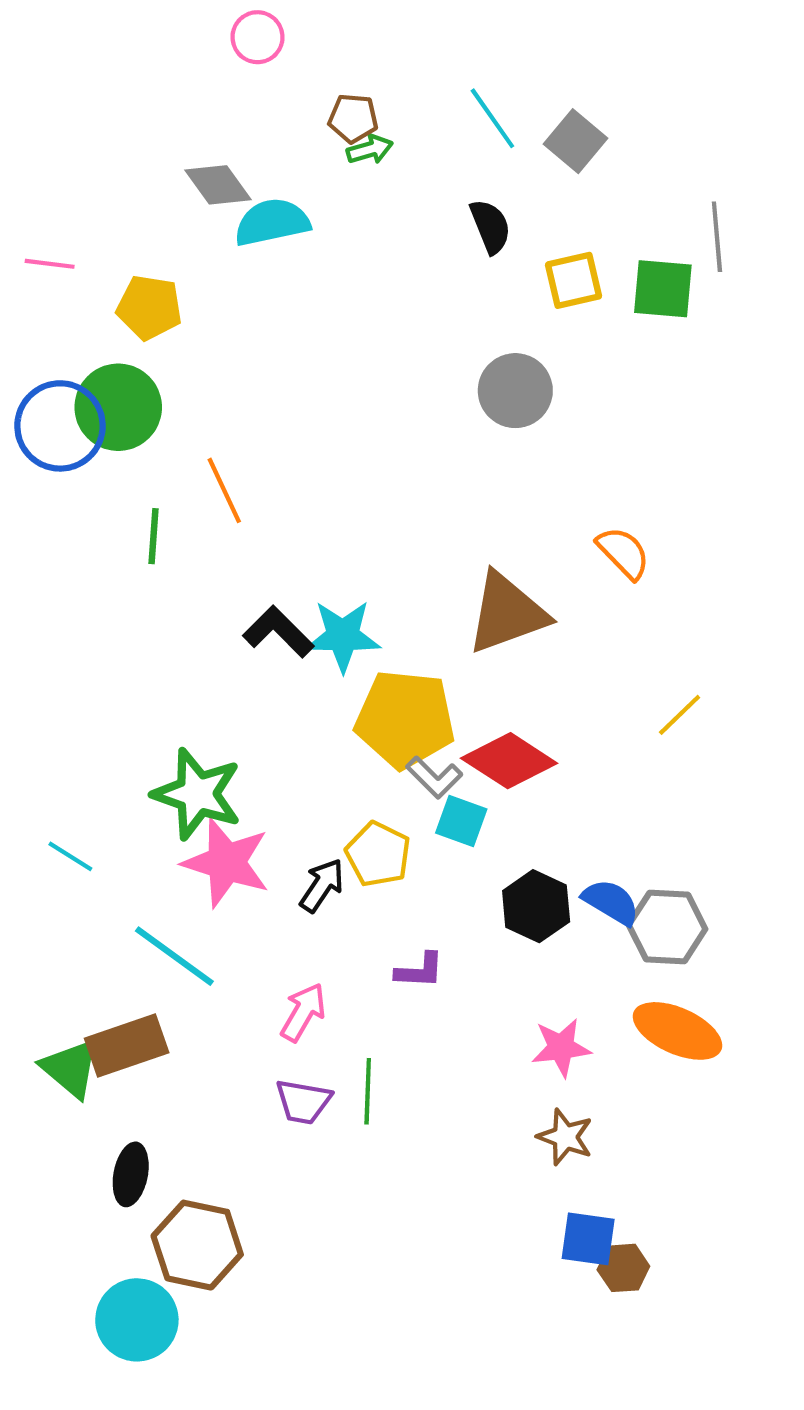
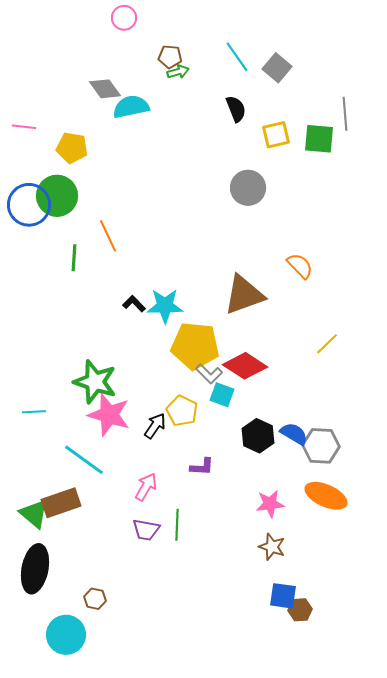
black L-shape: (278, 632) -> (134, 304), size x0.7
cyan line: (70, 856) -> (34, 412), turned -35
black ellipse: (131, 1174) -> (35, 569), moved, size x1.6
brown hexagon: (197, 1245) -> (95, 599), size x0.5

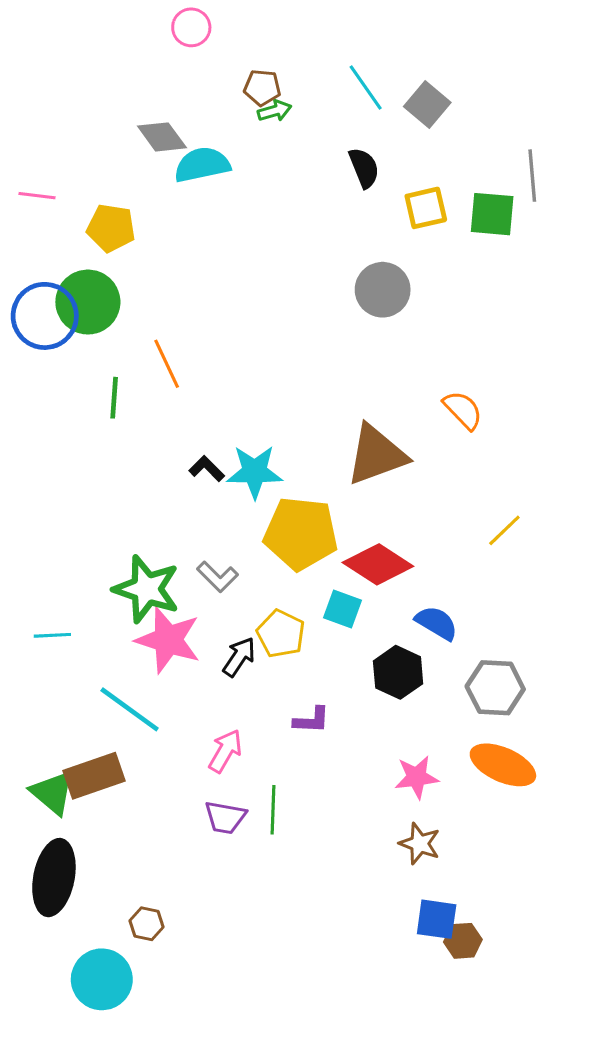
gray L-shape: (209, 374) -> (217, 577), moved
blue semicircle: (294, 434) -> (437, 623), moved

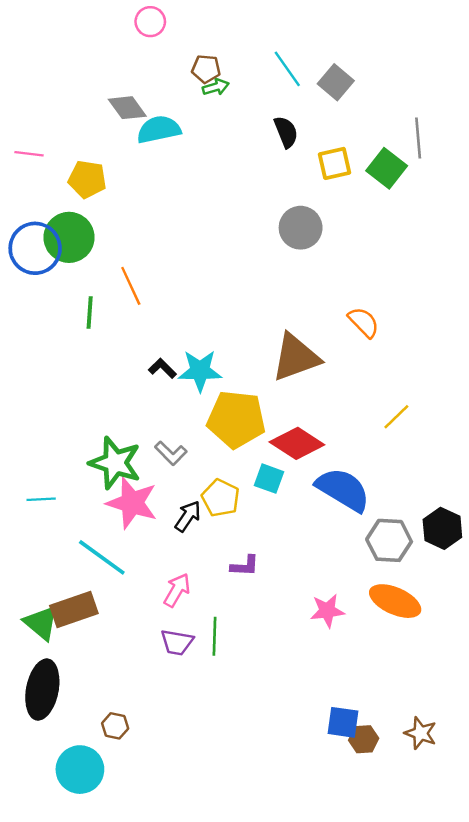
green square: (492, 214) -> (387, 168), turned 33
blue semicircle: (437, 623) -> (343, 490), size x1.6
black hexagon: (398, 672) -> (442, 528), moved
brown star: (420, 844) -> (421, 733), moved

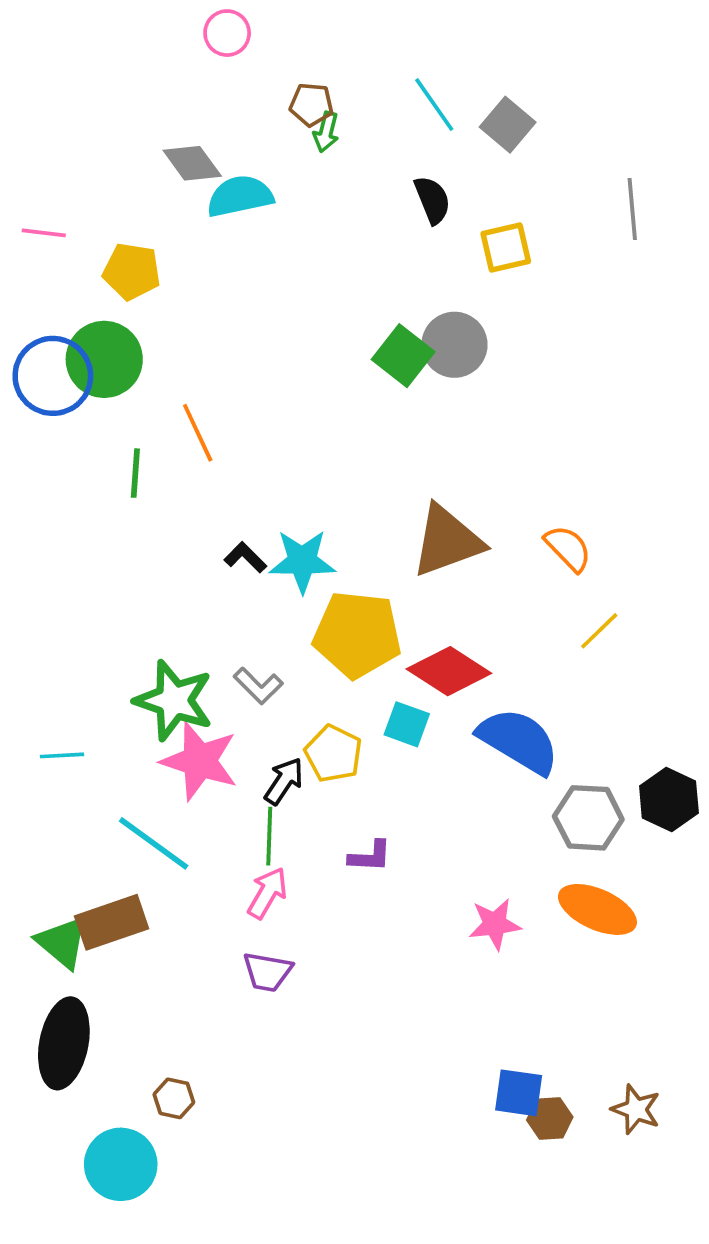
green arrow: (216, 87) -> (326, 132), turned 120
green square: (387, 168) -> (403, 356), moved
orange semicircle: (364, 322) -> (568, 548), moved
green line: (214, 636) -> (269, 836), moved

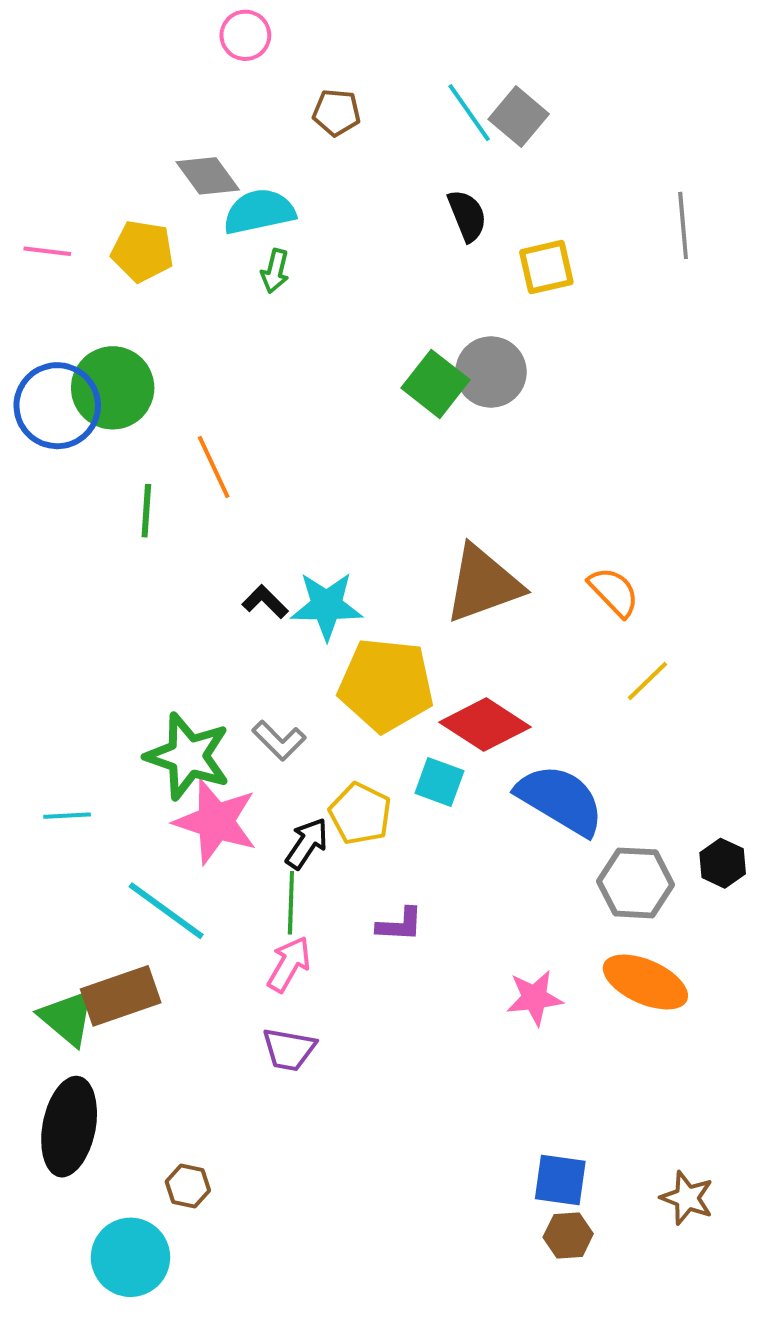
gray square: (508, 125) -> (519, 117), moved
green arrow: (326, 132) -> (275, 271), moved
yellow pentagon: (132, 271) -> (142, 251), moved
black hexagon: (669, 799) -> (723, 863), size x0.7
brown hexagon: (550, 1119) -> (568, 1236), moved

